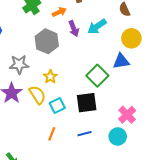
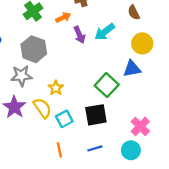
gray hexagon: (47, 41) -> (34, 49), moved
orange line: (52, 134) -> (59, 150), turned -32

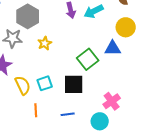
yellow star: (56, 88) -> (45, 43), moved
yellow semicircle: (42, 108) -> (23, 85), moved

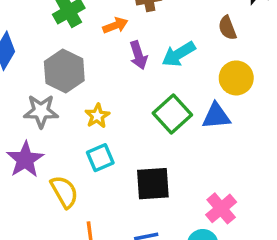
green square: (88, 59) -> (172, 114), moved
cyan square: (45, 83) -> (100, 158), moved

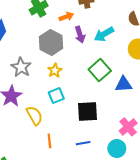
gray hexagon: (64, 71) -> (51, 42), moved
gray star: (41, 111) -> (21, 67), turned 30
blue triangle: (216, 116) -> (124, 84), moved

